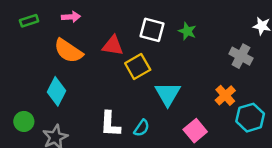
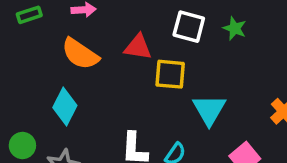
yellow square: (138, 67) -> (170, 74), turned 35

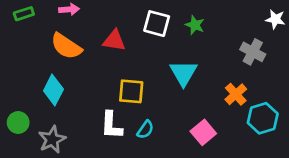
yellow square: (170, 74) -> (131, 91), moved
cyan triangle: (209, 110) -> (183, 73), moved

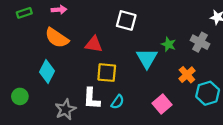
green star: (195, 25) -> (169, 44), moved
red triangle: (114, 41) -> (94, 44), moved
gray star: (52, 139) -> (65, 109), moved

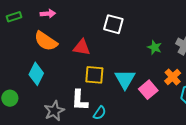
cyan triangle: (147, 58) -> (125, 79), moved
cyan semicircle: (118, 102) -> (100, 113), moved
pink square: (162, 104) -> (148, 90), moved

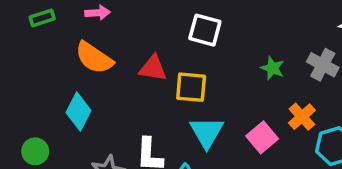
yellow square: (94, 75) -> (191, 87), moved
cyan triangle: (125, 79) -> (207, 132), moved

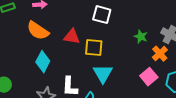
cyan diamond: (78, 111) -> (43, 62), moved
orange cross: (302, 117) -> (160, 54), moved
pink square: (262, 137) -> (149, 77), moved

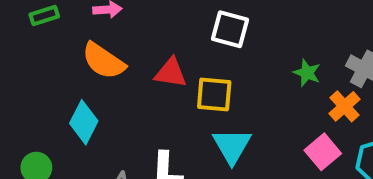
cyan diamond: (43, 62) -> (84, 122), moved

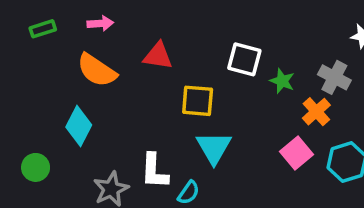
white square: (230, 29) -> (244, 59), moved
red triangle: (171, 73) -> (158, 56), moved

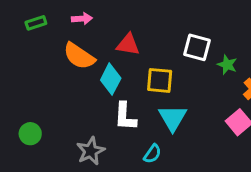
cyan diamond: (79, 126) -> (111, 79), moved
white L-shape: (154, 171) -> (125, 116), moved

